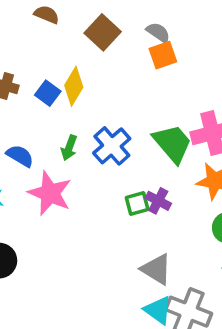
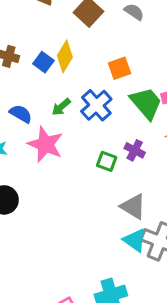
orange square: (163, 55) -> (119, 68), moved
green arrow: (69, 148) -> (61, 107), turned 30
green square: (137, 204) -> (107, 161), moved, turned 36

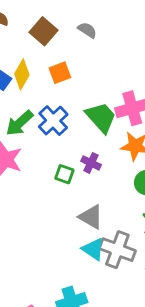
orange square: (119, 68) -> (60, 73), moved
green arrow: (61, 107) -> (20, 123), size x1.5

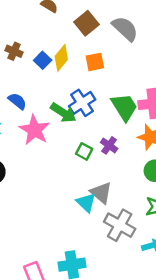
gray semicircle: (87, 30) -> (125, 29), size x1.6
green arrow: (20, 123) -> (63, 113), moved, turned -115
cyan triangle: (93, 249) -> (86, 203), moved

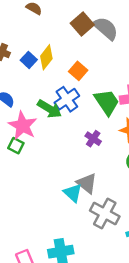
brown square: (86, 23) -> (82, 24), moved
orange square: (95, 62) -> (78, 71), moved, turned -36
green square: (84, 151) -> (16, 146), moved

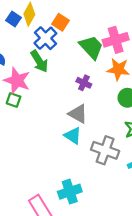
blue cross: (67, 99) -> (45, 38), moved
green arrow: (49, 109) -> (39, 61), turned 35
gray triangle: (87, 183) -> (78, 114), moved

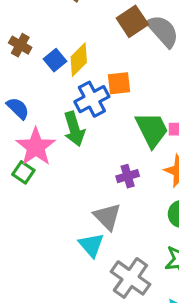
orange square: (61, 22) -> (119, 83), turned 35
purple cross: (84, 83) -> (128, 176), turned 32

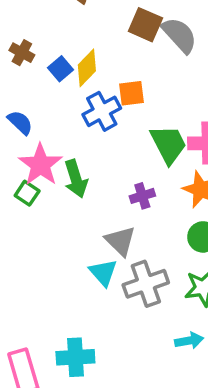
brown square: (132, 21) -> (145, 25), turned -32
green arrow: (74, 129) -> (76, 179), moved
gray cross: (130, 278) -> (146, 284), moved, turned 36

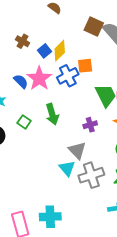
pink star: (40, 165) -> (39, 78), moved

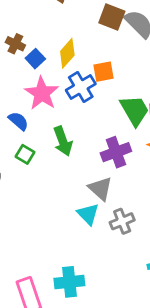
blue square: (45, 51) -> (35, 59), moved
blue semicircle: (21, 81) -> (18, 121), moved
purple cross: (90, 125) -> (116, 152), size x1.5
gray cross: (91, 175) -> (122, 221), size x0.7

